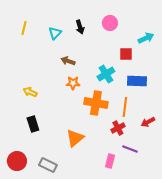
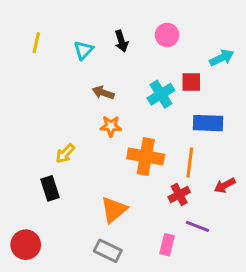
cyan cross: (106, 74) -> (161, 94), moved
yellow arrow: (30, 92) -> (65, 153), moved, turned -72
gray rectangle: (48, 165) -> (108, 251), moved

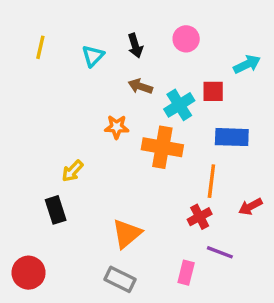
brown arrow: (103, 93) -> (140, 86), moved
orange star: (111, 126) -> (117, 127), moved
orange cross: (146, 157) -> (162, 147), moved

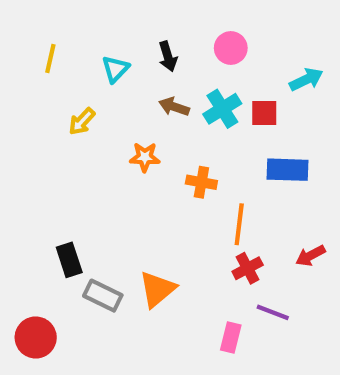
cyan cross: (179, 105) -> (222, 109), moved
orange cross: (162, 147) -> (201, 182), size x0.6
yellow arrow: (73, 171) -> (82, 121), moved
orange line: (211, 181) -> (239, 224), moved
gray rectangle: (120, 279) -> (103, 296), moved

